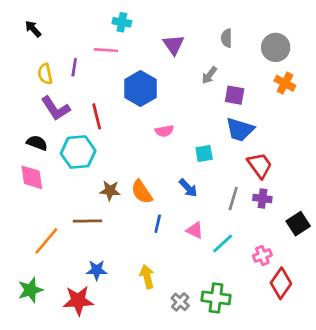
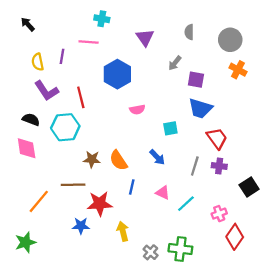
red star: (78, 301) -> (100, 204), moved

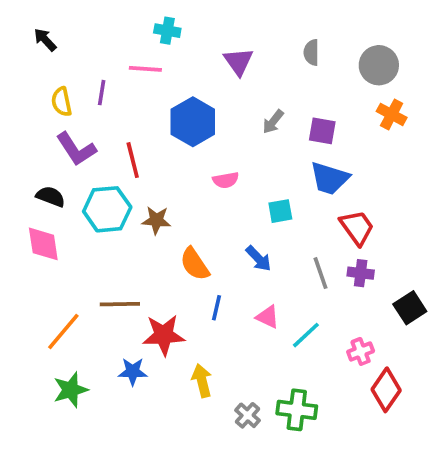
gray arrow: (175, 63) -> (273, 122), moved
brown star: (92, 159) -> (156, 220), moved
gray line: (195, 166) -> (320, 273), turned -36
green star: (25, 242) -> (71, 390), moved

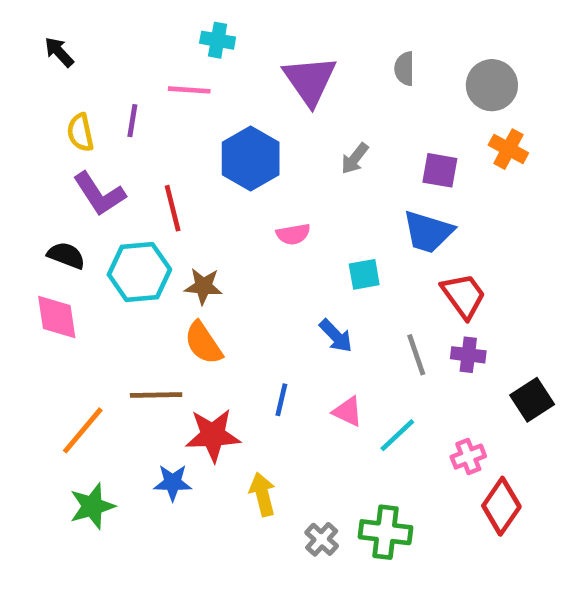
purple triangle: (238, 62) -> (310, 80), size x1.4
purple square: (322, 131) -> (440, 170), moved
orange semicircle: (195, 264) -> (203, 343), moved

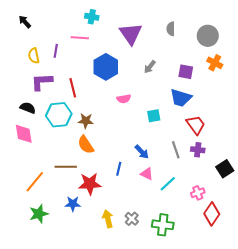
purple L-shape: (99, 194) -> (42, 82), turned 120
blue arrow: (336, 336) -> (142, 152), moved
yellow arrow: (262, 494) -> (108, 219), moved
gray cross: (322, 539) -> (132, 219), moved

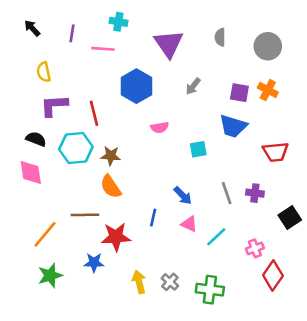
purple line: (56, 51) -> (72, 33), moved
orange cross: (215, 63) -> (268, 90), moved
red trapezoid: (196, 125) -> (276, 152), moved, turned 120

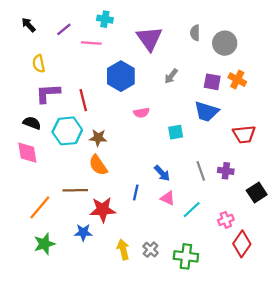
purple line: (72, 33) -> (64, 29), turned 42
gray circle: (268, 46) -> (225, 43), moved

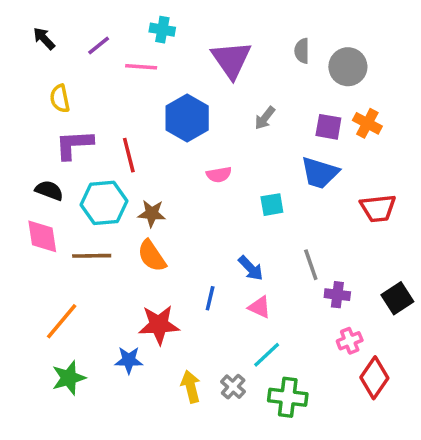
purple cross: (226, 171) -> (337, 295), moved
brown line: (75, 190) -> (92, 256), moved
cyan line: (192, 210) -> (267, 355), moved

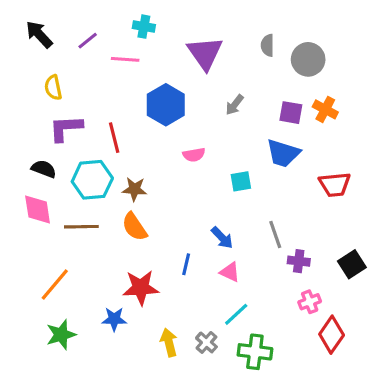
black arrow: (44, 38) -> (39, 34), size x1.4

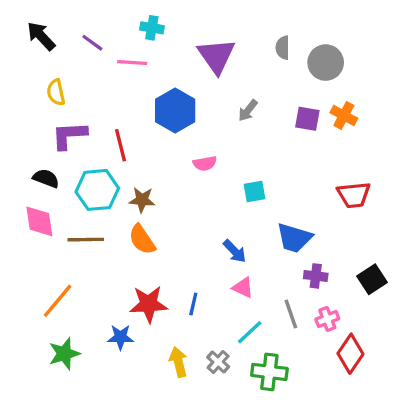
purple line: (88, 41) -> (92, 43), turned 75
blue trapezoid: (283, 153) -> (294, 238), moved
gray line: (275, 235) -> (291, 314), moved
blue line: (186, 264) -> (193, 304), moved

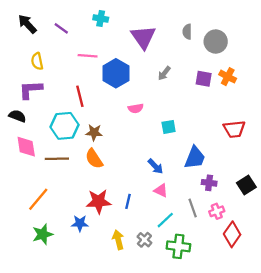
pink line: (132, 63) -> (88, 56), moved
purple L-shape: (69, 135) -> (31, 90), moved
black semicircle: (46, 178) -> (17, 116), moved
blue trapezoid: (294, 238) -> (195, 158), turned -85

